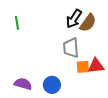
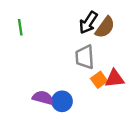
orange square: (83, 67) -> (99, 80), turned -32
purple semicircle: (23, 84) -> (43, 98), moved

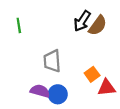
gray trapezoid: (85, 57) -> (52, 61), moved
red triangle: (115, 79) -> (107, 88), moved

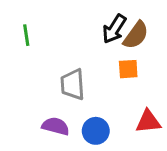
orange square: (92, 74) -> (128, 69), moved, turned 32
blue circle: (58, 94) -> (96, 131), moved

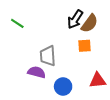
green line: (26, 35) -> (17, 23), turned -48
purple semicircle: (56, 126) -> (37, 72), moved

